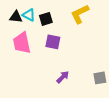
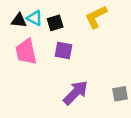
purple arrow: (63, 77) -> (76, 93), size x1.6

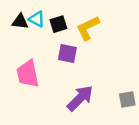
yellow L-shape: (96, 17) -> (88, 28), moved
pink trapezoid: (26, 52) -> (28, 74), moved

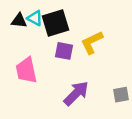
black square: (58, 24) -> (55, 23), size x1.6
yellow L-shape: (88, 28) -> (92, 42), moved

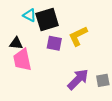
black triangle: (19, 21) -> (16, 43), moved
purple arrow: (76, 93) -> (78, 79), moved

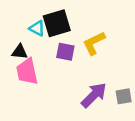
cyan triangle: (30, 15) -> (37, 28), moved

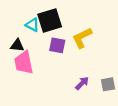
purple arrow: (94, 95) -> (82, 83), size x0.6

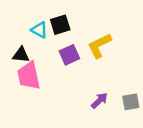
black square: (50, 20) -> (60, 25), size x0.7
purple square: (57, 45) -> (69, 55), turned -35

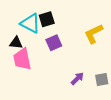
cyan triangle: (39, 30) -> (30, 23), size x1.5
yellow L-shape: (99, 46) -> (94, 34), moved

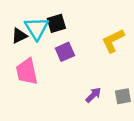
cyan triangle: (30, 23) -> (37, 28), turned 30
black triangle: (16, 43) -> (19, 36), moved, turned -32

